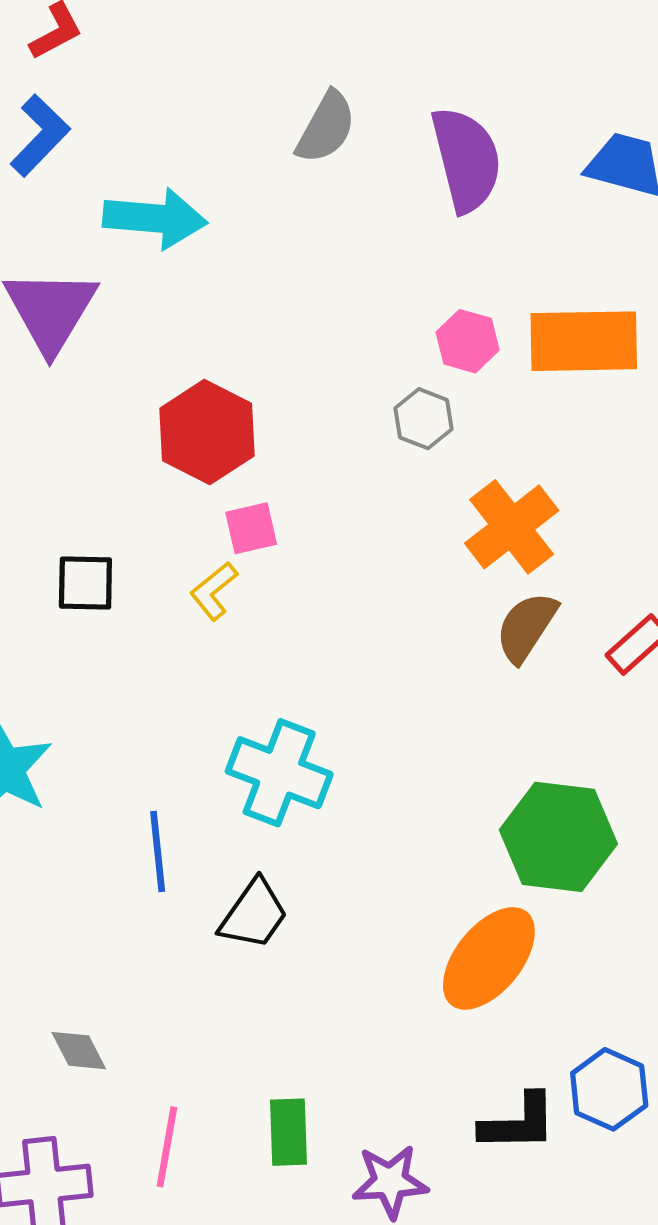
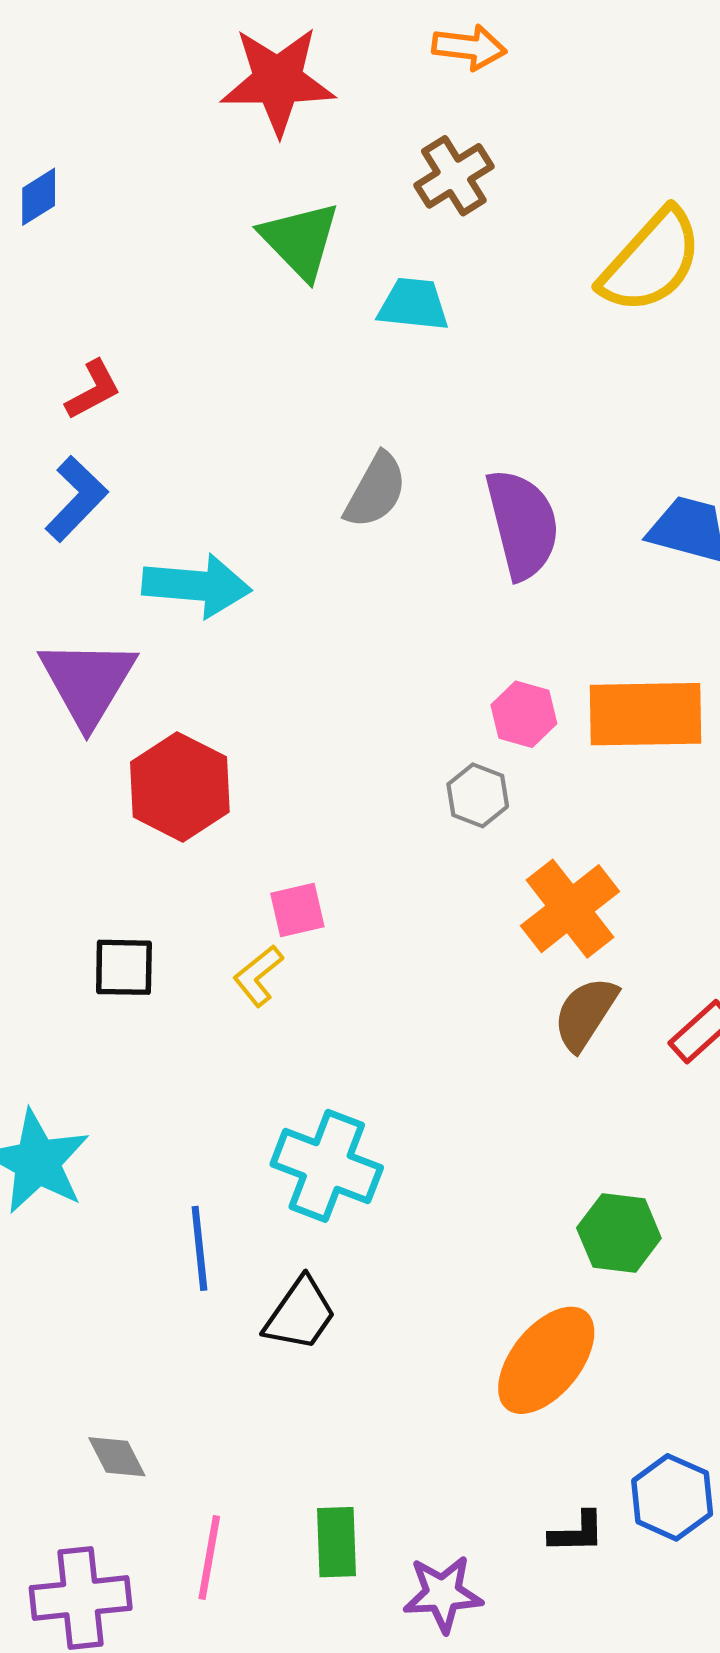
red hexagon: (207, 432) -> (180, 787), moved
green hexagon: (558, 837) -> (619, 1233), size x0.7
black L-shape: (518, 1123) -> (577, 1532), size x0.7

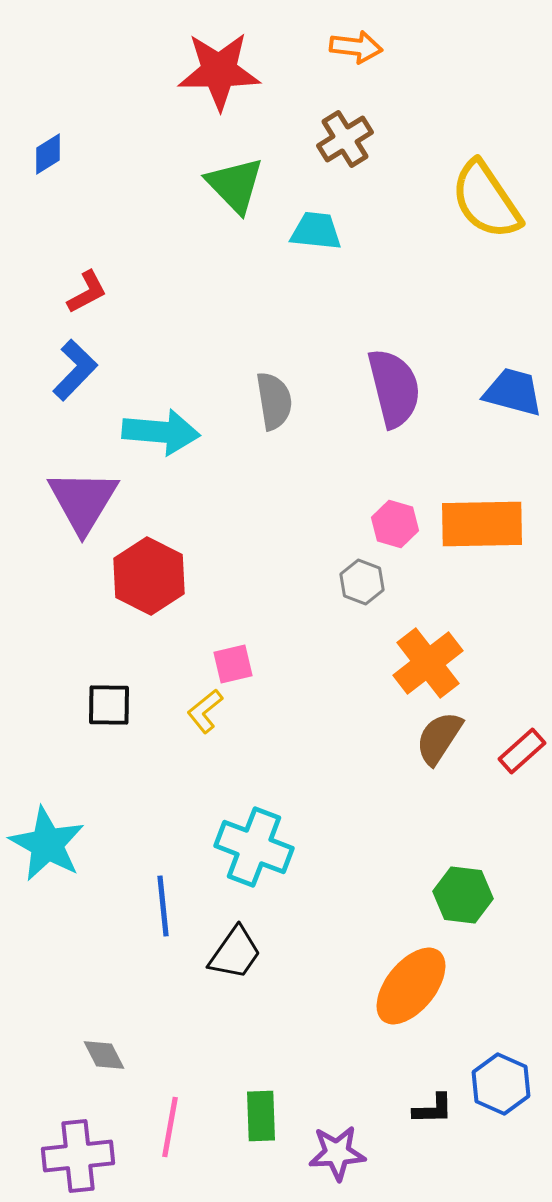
yellow semicircle: (651, 261) -> (486, 200), turned 104
gray semicircle: (376, 490) -> (274, 401), moved, turned -38

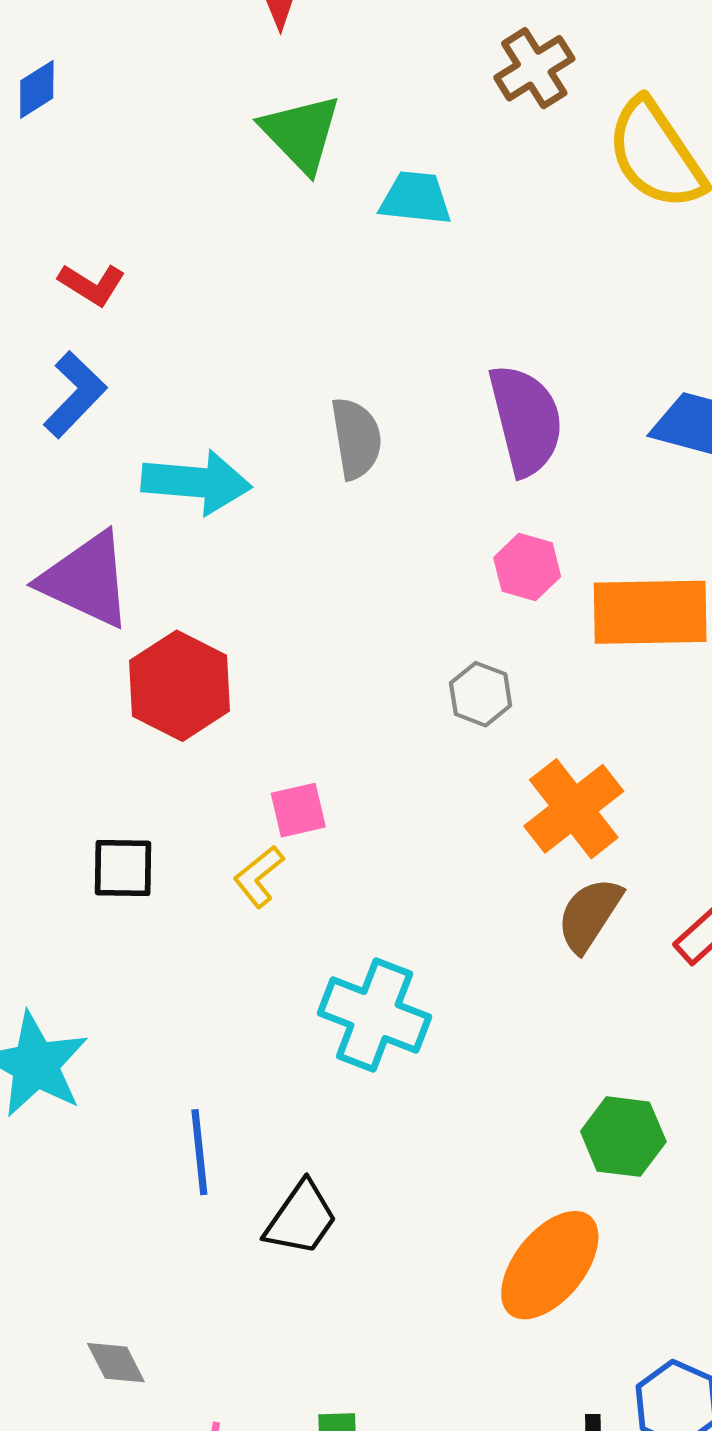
brown cross: (345, 139) -> (534, 68), moved
red L-shape: (87, 292) -> (92, 284), turned 60
purple triangle: (83, 501) -> (86, 580), turned -36
pink hexagon: (395, 524) -> (527, 567), moved
cyan cross: (254, 847) -> (375, 1015), moved

